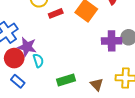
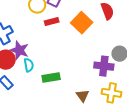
purple cross: (112, 41) -> (104, 66), moved
green rectangle: (66, 80) -> (51, 77), moved

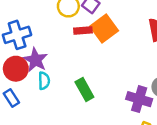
orange square: (82, 23) -> (104, 29), moved
green rectangle: (51, 77) -> (84, 89), moved, turned 60

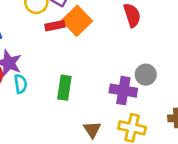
green rectangle: (84, 89) -> (64, 88), turned 45

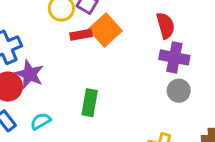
cyan semicircle: (21, 84) -> (41, 121), moved, turned -114
purple cross: (123, 91) -> (174, 57), moved

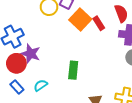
red rectangle: (81, 35) -> (99, 23), moved, turned 72

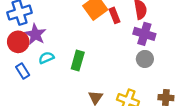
cyan semicircle: (41, 85) -> (46, 58), moved
blue rectangle: (17, 87) -> (23, 71), moved

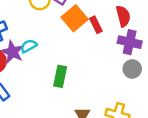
cyan semicircle: (46, 58) -> (29, 46), moved

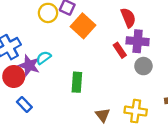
red rectangle: (96, 25) -> (120, 50), moved

